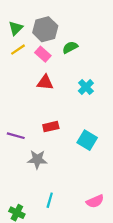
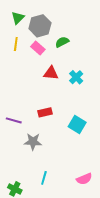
green triangle: (16, 28) -> (18, 18), moved
yellow line: (18, 50) -> (16, 44), turned -48
red triangle: (45, 82) -> (51, 73), moved

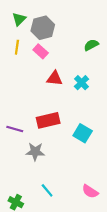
green semicircle: (62, 42) -> (91, 45), moved
red rectangle: (45, 112) -> (48, 120), size x1.5
cyan line: (44, 178) -> (47, 190), turned -56
pink semicircle: (84, 179) -> (90, 191), turned 56

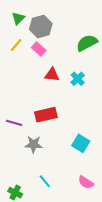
green semicircle: (91, 45) -> (87, 43), size x1.5
yellow line: (17, 47) -> (16, 45), turned 32
cyan square: (83, 133) -> (81, 143), moved

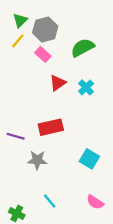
green semicircle: (87, 43) -> (83, 48), moved
yellow line: (16, 45) -> (18, 41), moved
red triangle: (52, 75) -> (58, 83), turned -42

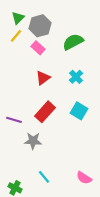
red triangle: (58, 83) -> (43, 78), moved
red rectangle: (51, 127) -> (45, 112), turned -35
cyan square: (89, 159) -> (79, 111), moved

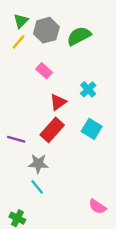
green semicircle: (73, 42) -> (79, 36), moved
pink rectangle: (38, 48) -> (44, 71), moved
red triangle: (43, 78) -> (58, 102), moved
cyan line: (44, 177) -> (37, 187), moved

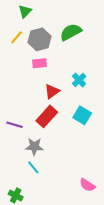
green triangle: (21, 21) -> (25, 11), moved
gray hexagon: (46, 30) -> (40, 39), moved
pink rectangle: (44, 71) -> (40, 63), turned -48

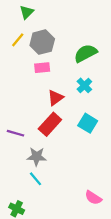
green semicircle: (71, 32) -> (85, 53), moved

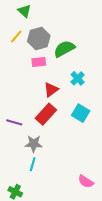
green triangle: (27, 12) -> (24, 11), turned -32
green semicircle: (85, 53) -> (64, 49), moved
cyan line: (36, 179) -> (33, 164), turned 56

